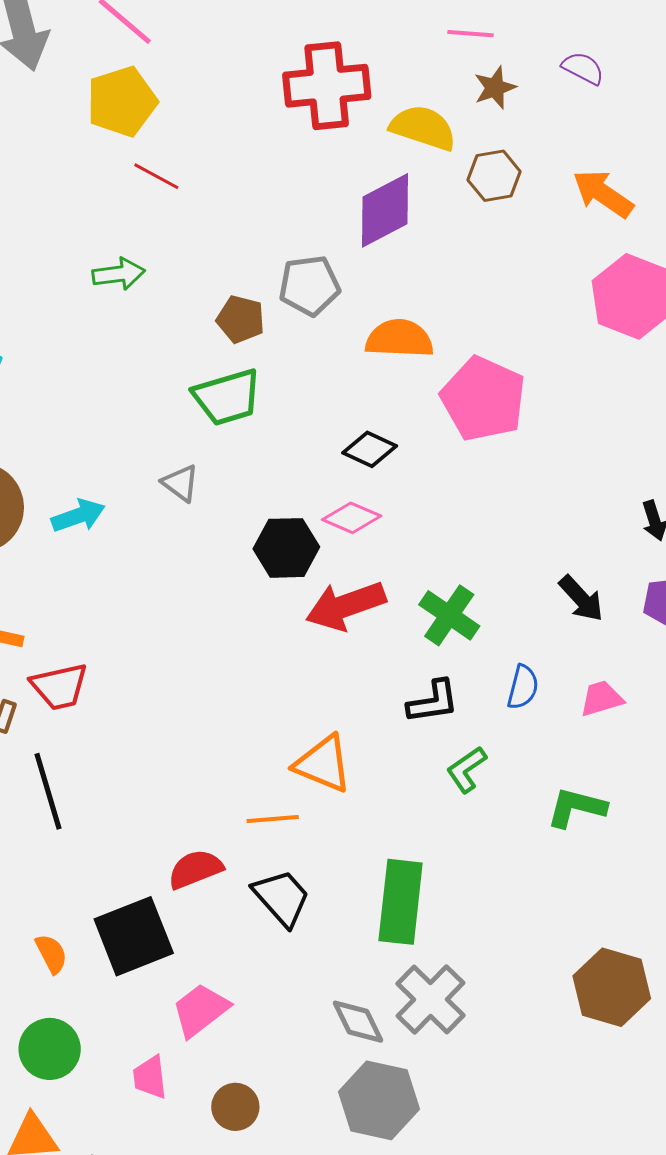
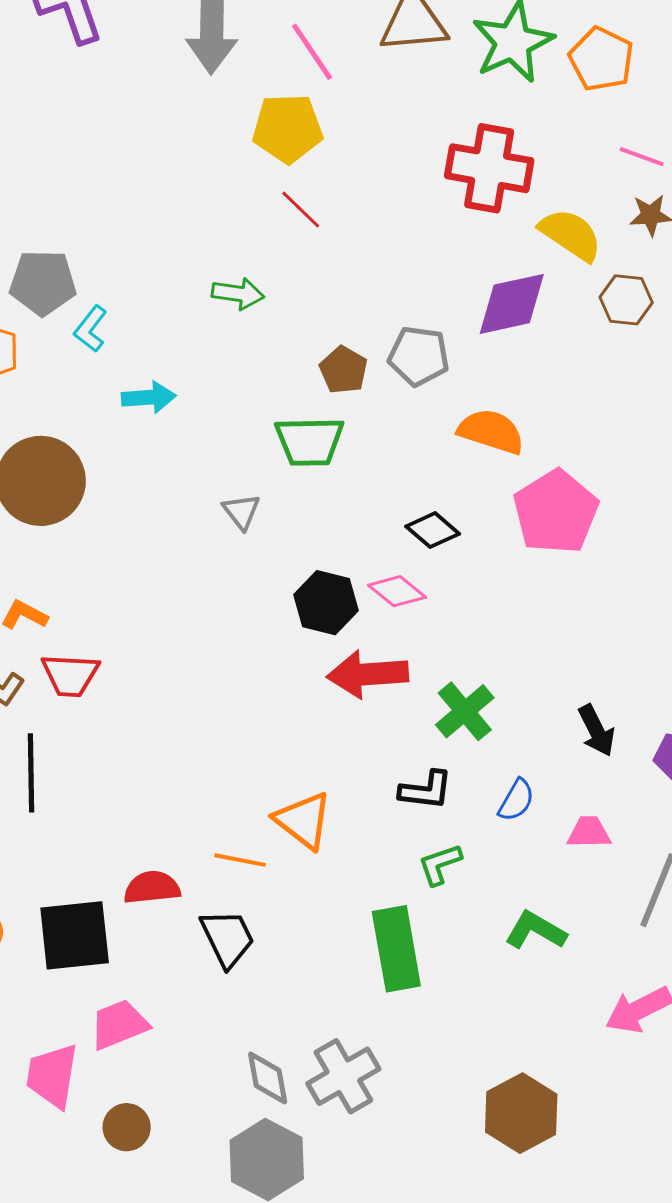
cyan arrow: (78, 516) -> (149, 397), moved
green rectangle: (401, 902) -> (396, 949), moved, turned -32
pink trapezoid: (150, 1077) -> (52, 1076), size x1.5

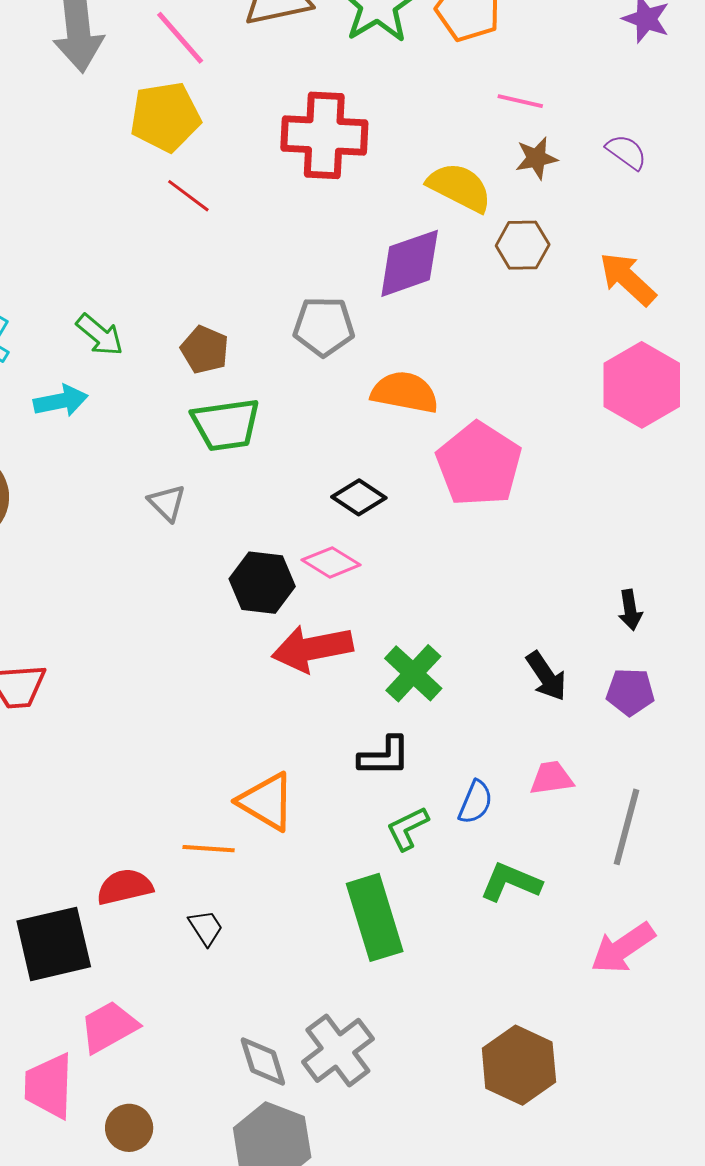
red cross: (489, 168) -> (324, 135), moved
green arrow: (238, 294) -> (100, 335), moved, turned 39
brown pentagon: (343, 370) -> (205, 350), moved
blue semicircle: (516, 800) -> (475, 802), moved
black trapezoid: (227, 938) -> (206, 928), size x0.6

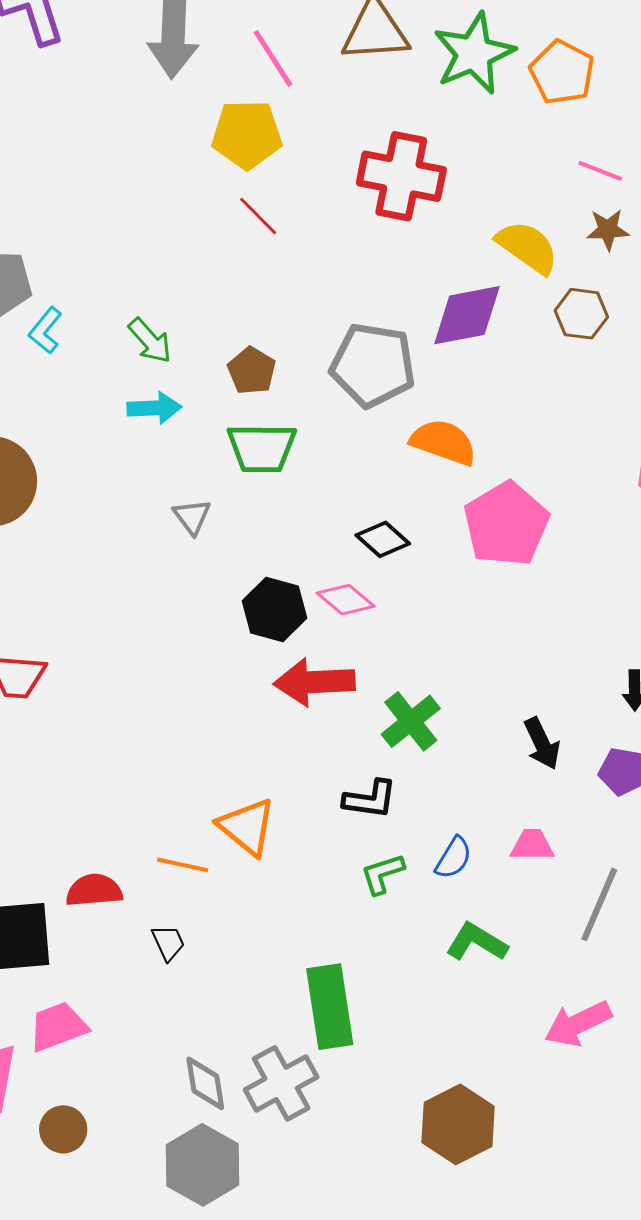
gray pentagon: (324, 326) -> (373, 365), size x1.4
cyan arrow: (61, 401) -> (154, 408), moved
green rectangle: (375, 917) -> (330, 1007), moved

